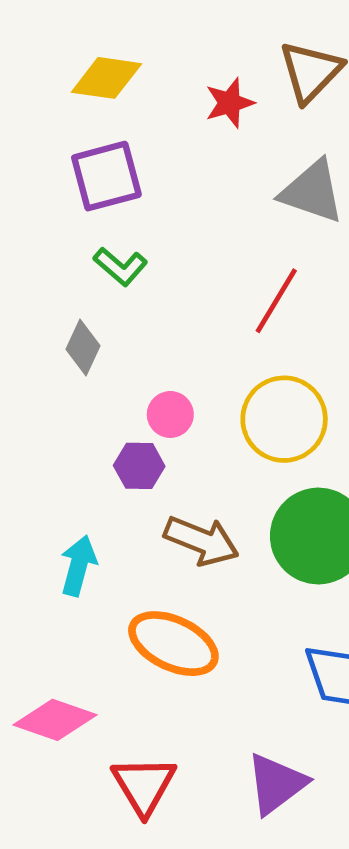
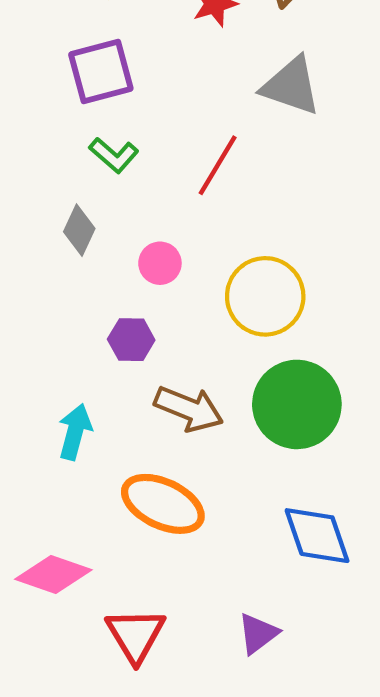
red line: (276, 301) -> (218, 165), moved
pink circle: (170, 414) -> (160, 263), moved
purple triangle: (276, 784) -> (258, 634), size x0.7

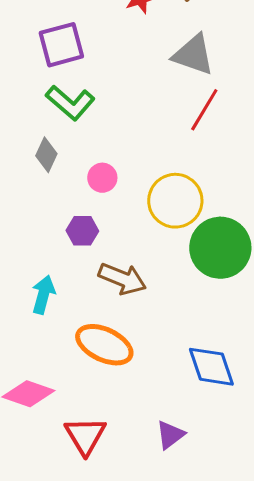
green L-shape: (114, 155) -> (70, 103), size x1.4
red line: (218, 165) -> (204, 110), moved
green circle: (297, 404) -> (220, 248), moved

